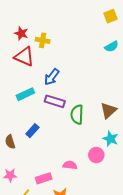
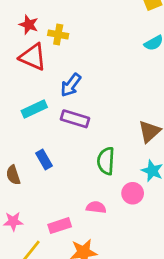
green semicircle: (77, 114) -> (106, 161), moved
blue rectangle: (32, 131) -> (44, 160), turned -72

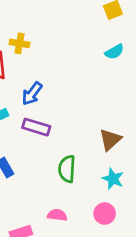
pink circle: (133, 193) -> (105, 214), moved

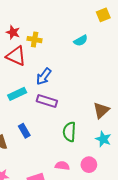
cyan semicircle: (114, 52) -> (81, 41), moved
pink circle: (105, 214) -> (89, 165), moved

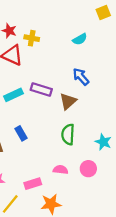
blue arrow: (44, 76) -> (81, 77), moved, turned 102
purple rectangle: (47, 101) -> (41, 89), moved
brown triangle: (101, 110) -> (68, 101), moved

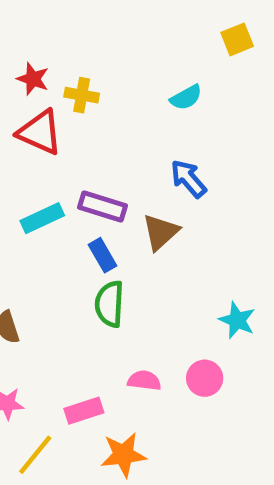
blue rectangle: (21, 133) -> (103, 255), moved
green semicircle: (68, 134) -> (109, 304), moved

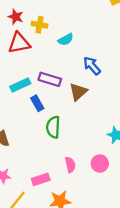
cyan semicircle: (186, 97) -> (66, 40), moved
red triangle: (40, 132) -> (19, 43), turned -35
blue rectangle: (103, 255) -> (37, 103), moved
pink semicircle: (144, 381) -> (70, 165), turned 70

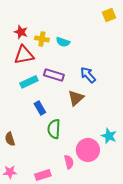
cyan semicircle: (66, 40) -> (63, 42), moved, turned 48
purple rectangle: (50, 79) -> (54, 75), moved
cyan rectangle: (20, 85) -> (29, 82), moved
pink circle: (100, 164) -> (88, 150), moved, size x1.5

